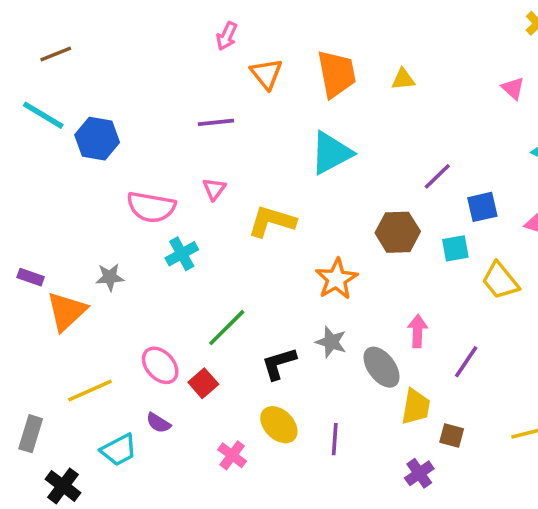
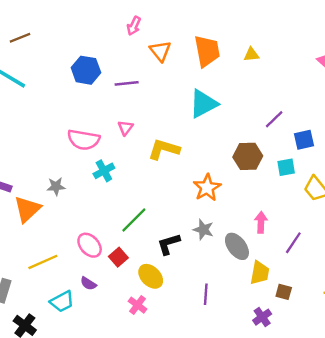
blue hexagon: (97, 139) -> (86, 70), moved
yellow ellipse: (279, 425) -> (151, 276), moved

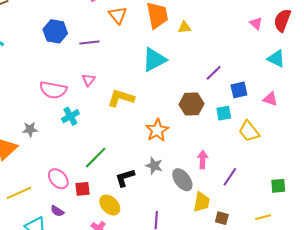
yellow triangle: (251, 55) -> (184, 27), moved
red square: (118, 257) -> (82, 189), turned 35

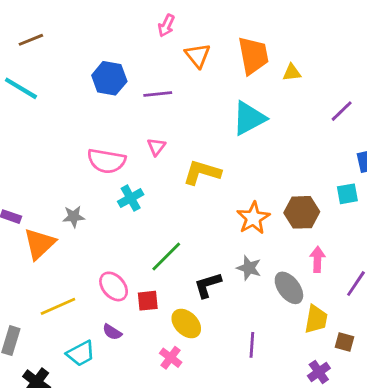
purple line: (214, 73) -> (342, 111), moved
brown hexagon: (191, 104) -> (302, 212), moved

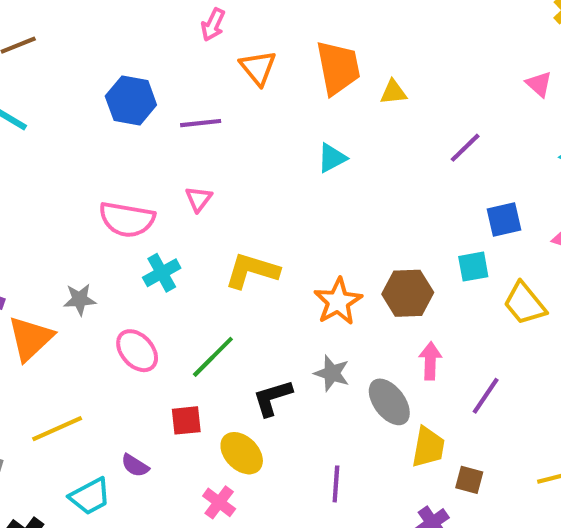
cyan triangle: (249, 118) -> (332, 158), size x0.6
yellow L-shape: (202, 172) -> (252, 271), moved
pink ellipse: (114, 286) -> (137, 351), moved

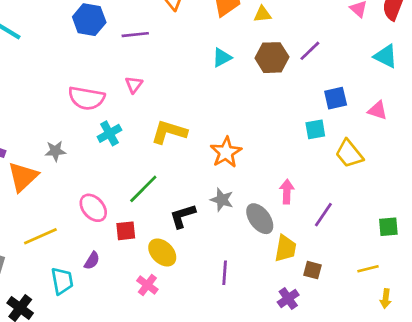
brown hexagon: (408, 293) -> (272, 58), moved
pink ellipse: (137, 351) -> (93, 208), moved
purple semicircle: (135, 466) -> (92, 261), turned -90
cyan trapezoid: (90, 496) -> (62, 281), turned -72

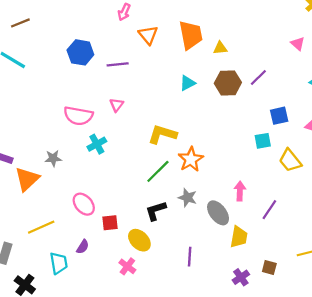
yellow L-shape: (169, 132) -> (162, 134), moved
green line: (143, 189) -> (158, 171), moved
brown square: (313, 270) -> (269, 267), moved

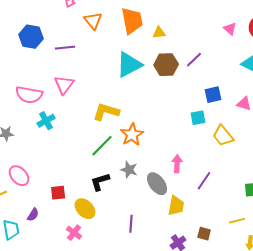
cyan triangle: (187, 83) -> (129, 65), size x1.8
pink triangle: (116, 105) -> (64, 85), size x1.5
pink ellipse: (84, 204) -> (19, 176), moved

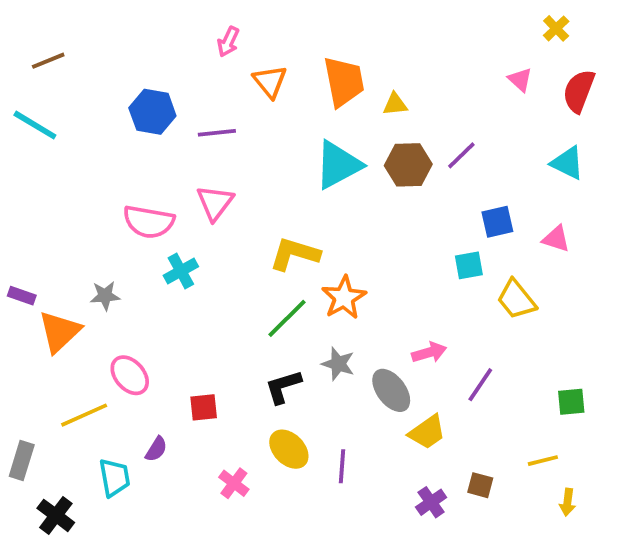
pink triangle: (230, 29) -> (520, 80), moved
pink arrow: (177, 164) -> (429, 352), turned 72
yellow trapezoid: (176, 206) -> (427, 432), turned 45
yellow ellipse: (85, 209) -> (289, 449), moved

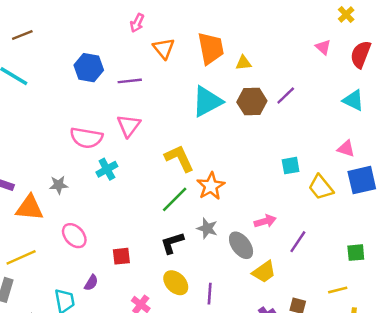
blue square: (497, 222) -> (362, 180), moved, size x1.4
yellow L-shape: (295, 254) -> (179, 158), turned 48
orange triangle: (60, 332) -> (30, 208), turned 48
yellow line: (84, 415) -> (21, 257), moved

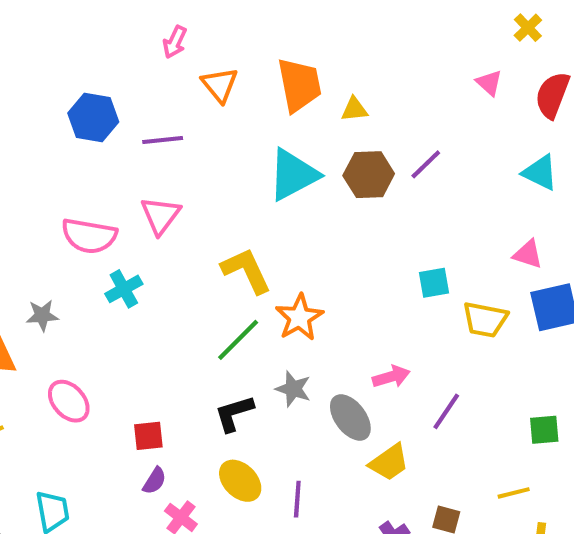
yellow trapezoid: (321, 187) -> (485, 320), turned -40
purple semicircle: (91, 283) -> (154, 481), moved

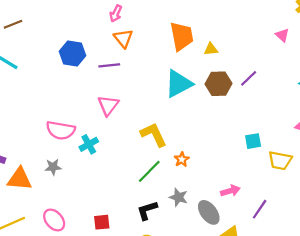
orange triangle: (220, 85) -> (123, 38), moved
pink semicircle: (89, 236) -> (61, 130), moved
gray star: (42, 315) -> (53, 167), moved
orange star: (299, 317) -> (182, 159), size x0.6
pink ellipse: (69, 401) -> (54, 220), moved

